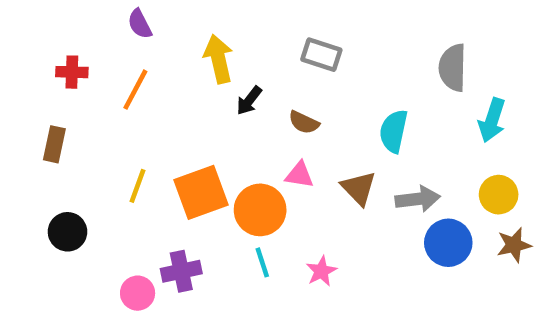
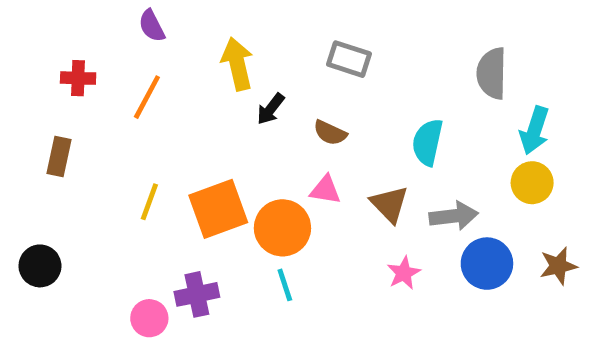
yellow circle: (499, 195) -> (532, 183), moved
black circle: (68, 232) -> (40, 266), moved
pink star: (321, 271) -> (404, 273), moved

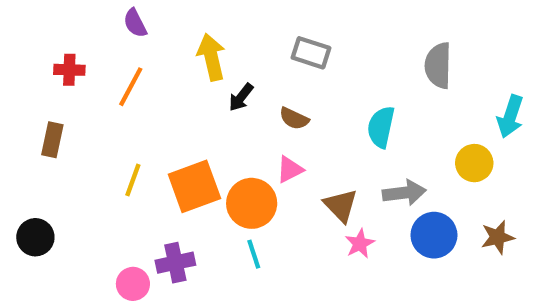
cyan arrow: (534, 130) -> (510, 116), moved
pink triangle: (325, 190) -> (290, 169), turned -36
brown triangle: (389, 204) -> (341, 205), moved

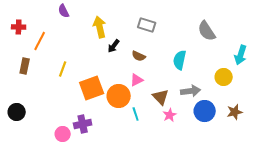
gray semicircle: (438, 66) -> (207, 31), turned -35
red cross: (69, 70) -> (19, 27), moved
orange line: (131, 87) -> (40, 41), moved
yellow line: (133, 180) -> (63, 69), moved
cyan line: (254, 254) -> (136, 114), moved

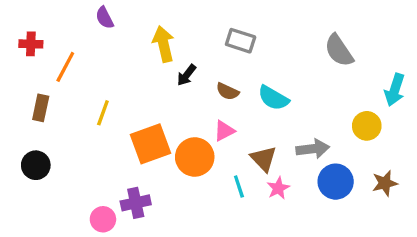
cyan semicircle: (180, 60) -> (273, 98), moved, turned -72
black circle: (17, 112) -> (36, 165), moved
cyan line: (136, 114) -> (239, 186), moved

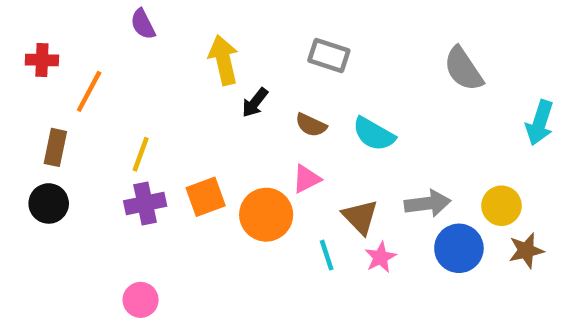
yellow circle: (367, 126) -> (502, 206), moved
orange square: (150, 144) -> (206, 197), size x0.7
black circle: (36, 165) -> (49, 203), moved
purple cross: (136, 203) -> (145, 203), moved

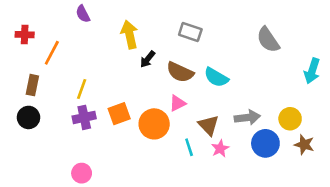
brown semicircle: (311, 125) -> (180, 72), size x1.5
brown star: (526, 251) -> (304, 145), turned 30

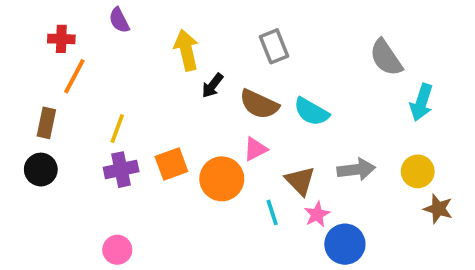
gray rectangle: (190, 32) -> (274, 46), turned 50
red cross: (25, 35) -> (61, 39), moved
cyan arrow: (312, 71) -> (421, 102), moved
blue circle: (265, 143) -> (345, 244), moved

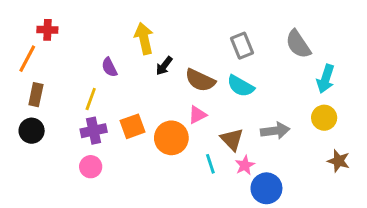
purple semicircle: (119, 20) -> (109, 67), moved
gray rectangle: (274, 46) -> (242, 46), moved
orange line: (74, 76) -> (27, 59), moved
yellow circle: (418, 171) -> (324, 118), moved
pink circle: (117, 250) -> (91, 167), moved

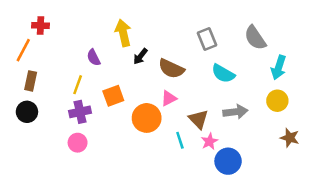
cyan semicircle: (241, 86) -> (223, 74), moved
orange square: (132, 126) -> (113, 96), moved

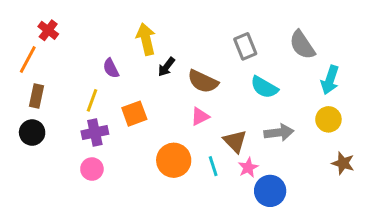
red cross: (41, 25) -> (48, 30), turned 35
orange circle: (147, 118) -> (174, 160), moved

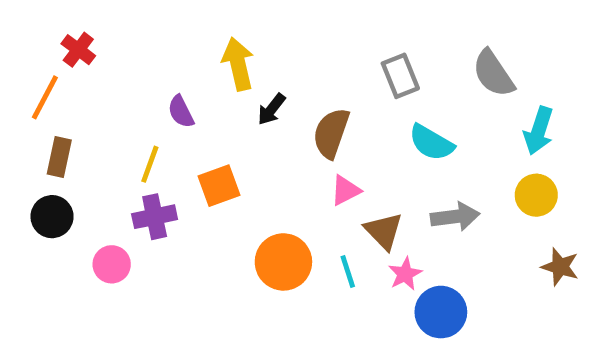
brown semicircle: (203, 81) -> (331, 133), turned 84
pink triangle: (200, 116) -> (345, 190), moved
pink circle: (92, 169) -> (112, 264), moved

